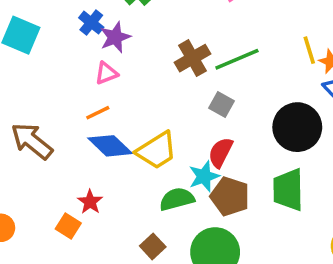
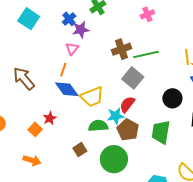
pink triangle: (106, 73) -> (72, 49), turned -40
gray square: (222, 104) -> (133, 78), size x1.5
orange line: (98, 113) -> (63, 70), turned -56
black circle: (297, 127) -> (172, 98), size x0.7

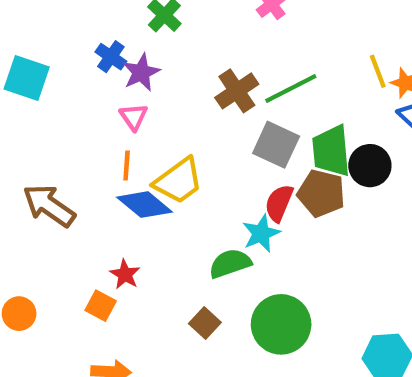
yellow trapezoid: (92, 97) -> (178, 181), moved
brown pentagon: (128, 130) -> (321, 193), moved
green trapezoid: (161, 132) -> (331, 151), moved

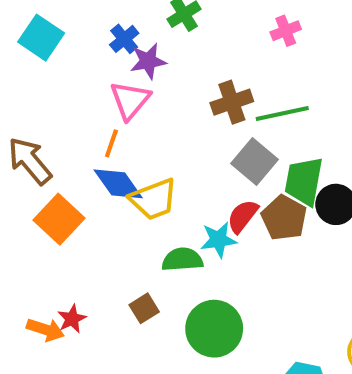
pink triangle: (134, 117) -> (130, 100), size x1.5
yellow trapezoid: (178, 181) -> (153, 199), moved
red star: (125, 274) -> (72, 319), moved
orange square: (101, 306) -> (59, 219), moved, size x1.6

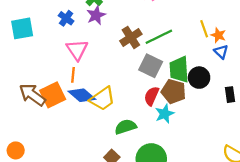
cyan square: (41, 38) -> (22, 28), turned -30
purple star: (148, 61) -> (96, 15), moved
orange square: (59, 219) -> (53, 95), moved, turned 35
cyan star: (218, 240) -> (165, 114), moved

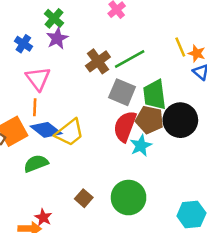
black circle: (199, 78) -> (180, 120), moved, size x1.4
red semicircle: (152, 96) -> (125, 126), size x1.4
green semicircle: (126, 127) -> (36, 163), moved

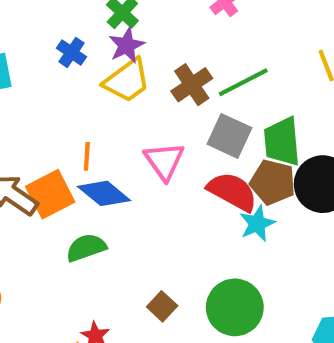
pink triangle: (38, 79) -> (164, 161), moved
red semicircle: (125, 126) -> (232, 192), turned 96
yellow trapezoid: (70, 133) -> (127, 81), moved

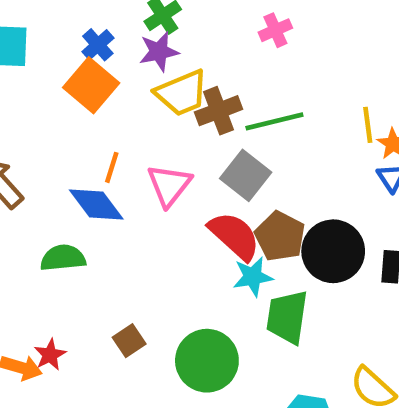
yellow trapezoid: (127, 81) -> (182, 93), moved
green trapezoid: (282, 142) -> (287, 317), moved
orange line: (87, 156) -> (112, 167), moved
orange square: (50, 194) -> (91, 85), moved, turned -36

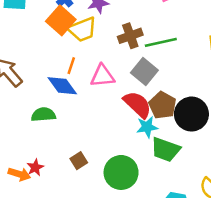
yellow trapezoid: (182, 93) -> (82, 29), moved
pink triangle: (169, 185) -> (102, 76), turned 45
green trapezoid: (287, 317) -> (165, 149), turned -80

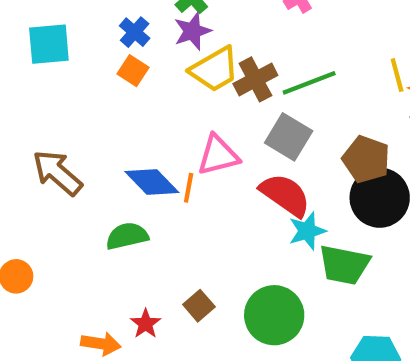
orange square: (61, 20) -> (133, 71), size x0.6
yellow trapezoid: (82, 29) -> (215, 69), moved
orange line: (71, 66) -> (189, 188), moved
brown pentagon: (163, 105) -> (366, 159), moved
red star: (35, 167) -> (146, 324), moved

